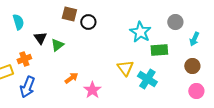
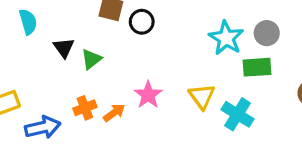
gray circle: (175, 22) -> (267, 33), moved
orange cross: (24, 59) -> (85, 108), moved
blue arrow: (27, 87) -> (43, 127), turned -125
pink star: (92, 90) -> (148, 95), moved

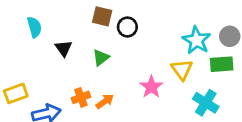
green triangle: (91, 59) -> (101, 58), moved
pink star: (148, 95) -> (151, 87), moved
yellow triangle: (202, 96) -> (182, 70), moved

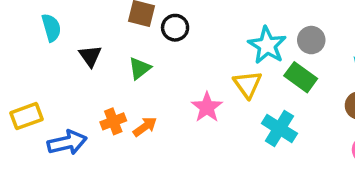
green rectangle: (222, 64) -> (301, 77), turned 40

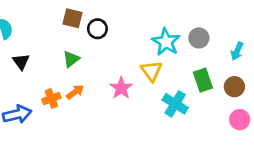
black triangle: (90, 56) -> (21, 62), moved
green rectangle: (301, 77) -> (203, 80), moved, turned 35
orange arrow: (145, 127) -> (75, 92), moved

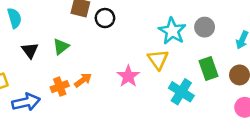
green triangle: (71, 59) -> (61, 46), moved

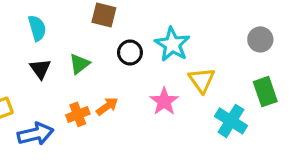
cyan semicircle: (14, 18) -> (37, 28), moved
black circle: (105, 18) -> (130, 53), moved
cyan star: (172, 31) -> (172, 44), moved

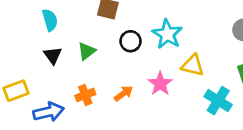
yellow triangle: (202, 80) -> (193, 65), turned -40
orange arrow: (107, 106) -> (123, 94), moved

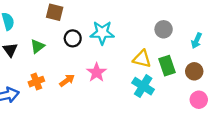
cyan star: (167, 34) -> (102, 33), turned -30
yellow triangle: (193, 65) -> (142, 59), moved

